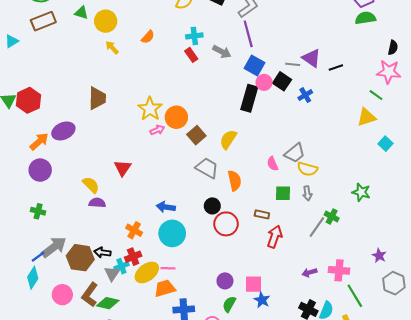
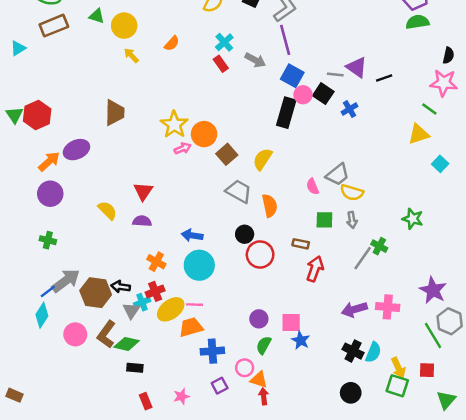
cyan cross: (194, 36) -> (224, 42), turned -35
purple semicircle: (97, 203) -> (142, 221), moved
purple star: (379, 256) -> (433, 290), size x1.6
purple arrow: (309, 272) -> (354, 309), size x1.5
green line: (355, 296) -> (433, 336), moved

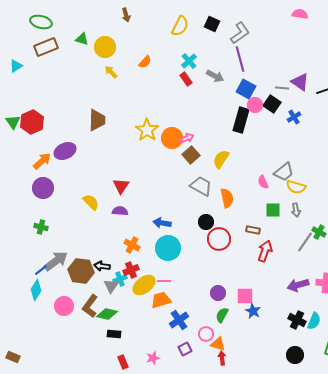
pink arrow: (183, 148) -> (187, 138), moved
blue cross: (212, 351) -> (179, 320), turned -30

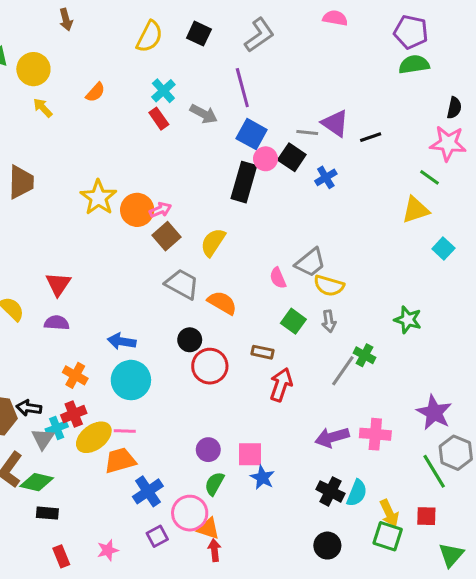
gray L-shape: (240, 33) -> (259, 35), moved
orange semicircle: (227, 198) -> (222, 303), turned -48
green square: (273, 210) -> (293, 321), turned 35
pink circle: (206, 334) -> (190, 513), size x1.5

